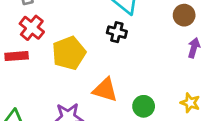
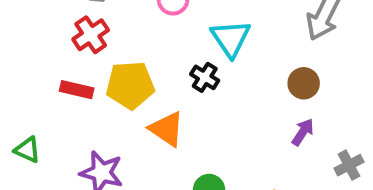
red rectangle: (17, 56) -> (77, 90), moved
orange triangle: (105, 90) -> (167, 129), moved

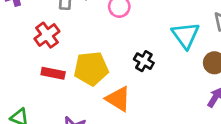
red cross: (91, 35) -> (47, 35), moved
cyan triangle: (231, 38) -> (186, 35), moved

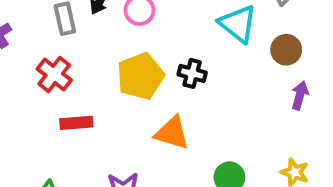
yellow pentagon: (91, 69) -> (140, 76), moved

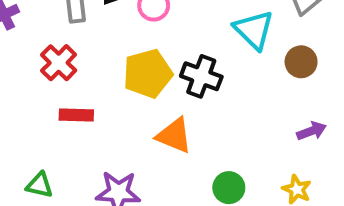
black cross: (192, 73) -> (201, 76), size x1.4
purple arrow: (300, 95) -> (312, 131), moved, turned 48

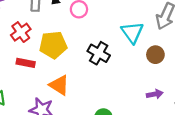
yellow pentagon: (148, 74) -> (53, 45), moved
orange triangle: (174, 136) -> (59, 85), moved

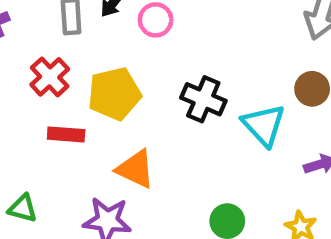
cyan triangle: (132, 32) -> (264, 125), moved

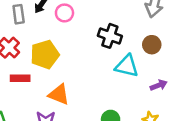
black cross: (203, 99) -> (110, 36), moved
cyan triangle: (264, 125) -> (127, 66), turned -30

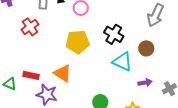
yellow pentagon: (45, 54) -> (78, 42), moved
red rectangle: (20, 78) -> (31, 75), moved

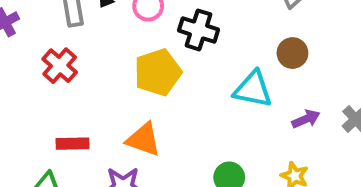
black cross: (114, 34) -> (199, 30), moved
red rectangle: (31, 75) -> (72, 144), moved

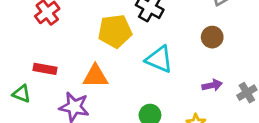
cyan triangle: (253, 89) -> (159, 59), moved
orange triangle: (143, 139) -> (95, 76), turned -32

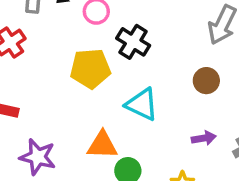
orange triangle: (95, 76) -> (102, 145), moved

